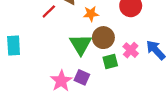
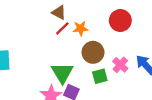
red line: (49, 11) -> (62, 28), moved
green triangle: (81, 44) -> (62, 73), moved

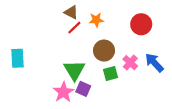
red circle: (120, 20) -> (141, 24), moved
orange star: (80, 28) -> (96, 20), moved

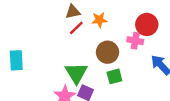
brown triangle: (71, 12) -> (73, 12), turned -40
pink cross: (130, 63) -> (135, 41), moved, turned -32

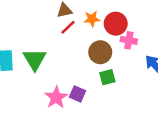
red circle: (147, 24) -> (116, 24), moved
green triangle: (76, 73) -> (35, 59), moved

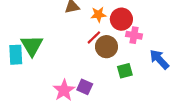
red line: (68, 27) -> (94, 37), moved
green triangle: (35, 59) -> (32, 46), moved
green square: (107, 77) -> (125, 71), moved

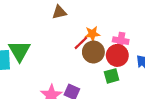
orange star: (98, 15) -> (92, 34), moved
red circle: (121, 19) -> (117, 55), moved

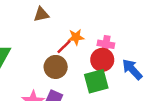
brown circle: (93, 52) -> (56, 67), moved
green square: (112, 76) -> (96, 81), size x1.5

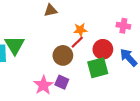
pink cross: (106, 44) -> (123, 26), moved
red line: (64, 47) -> (77, 42), moved

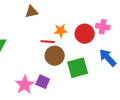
red line: (77, 42) -> (48, 42), moved, turned 48
red circle: (103, 49) -> (85, 34), moved
brown circle: (63, 55) -> (55, 56), moved

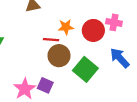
green square: (78, 68) -> (85, 69), turned -35

